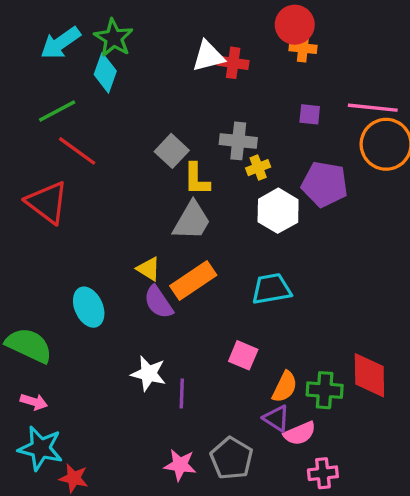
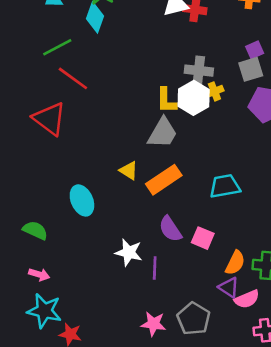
purple square: (310, 114) -> (255, 50), turned -30
gray square: (172, 151) -> (251, 69), moved, turned 30
white hexagon: (278, 211) -> (194, 98), moved
purple semicircle: (158, 302) -> (170, 229), moved
green semicircle: (29, 345) -> (35, 230), size x0.7

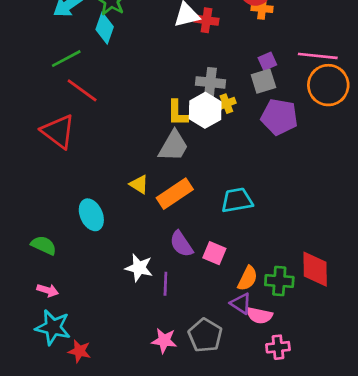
pink semicircle: (247, 299) -> (259, 315), turned 35

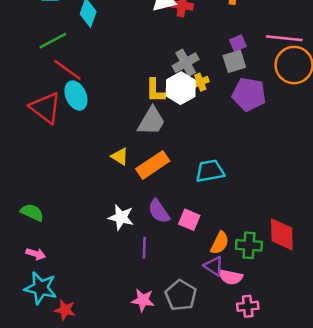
gray cross: (210, 82) -> (186, 63), turned -35
cyan ellipse: (91, 215) -> (76, 96), moved
white star: (139, 268) -> (121, 217), moved

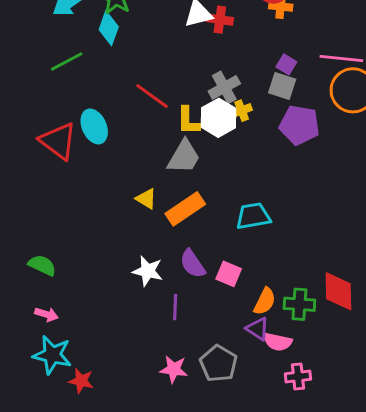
purple square: (238, 43) -> (286, 64), turned -35
gray square: (234, 61) -> (282, 86), turned 35
red line: (67, 70) -> (152, 96), moved

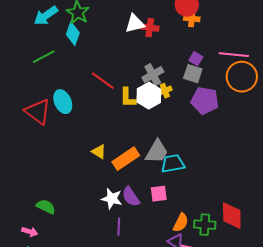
gray trapezoid: (184, 157) -> (157, 152), moved
green semicircle: (42, 265) -> (46, 207), moved
white star: (148, 271) -> (112, 199), moved
pink square: (229, 274) -> (159, 194), moved, turned -30

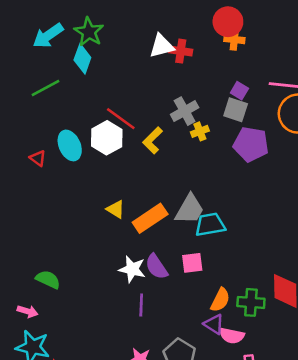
white hexagon: (149, 96) -> (107, 138), moved
yellow L-shape: (128, 98) -> (153, 140), turned 45
red triangle: (38, 112) -> (38, 158), size x0.5

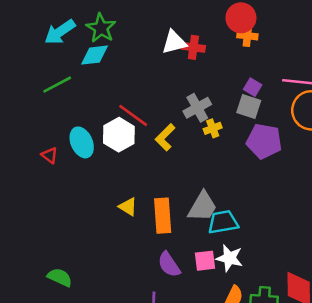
cyan diamond: (82, 59) -> (94, 55), turned 64
orange rectangle: (150, 218) -> (163, 216), turned -60
white star: (132, 269) -> (229, 258), moved

